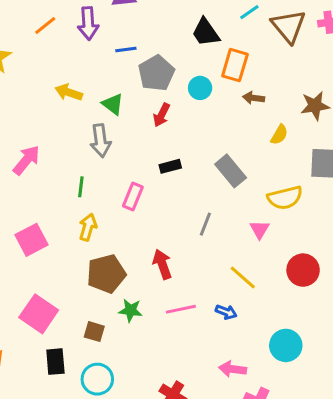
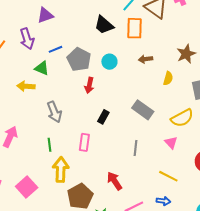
orange rectangle: (235, 65) -> (135, 28), moved
green triangle: (113, 104) -> (42, 68), moved
black rectangle: (170, 166) -> (103, 117), turned -32
yellow arrow: (88, 227) -> (61, 170), size x1.4

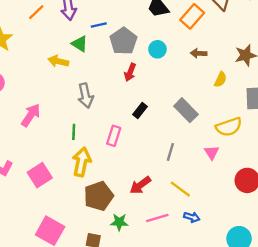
orange rectangle: (135, 28) -> (192, 16), turned 30
yellow line: (168, 176) -> (180, 189), moved
red arrow: (114, 181) -> (140, 185), turned -102

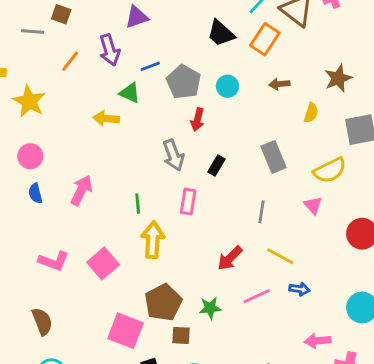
gray arrow: (86, 96) -> (173, 155), moved
gray rectangle: (186, 110) -> (273, 157), turned 30
brown pentagon: (99, 196) -> (163, 302), moved

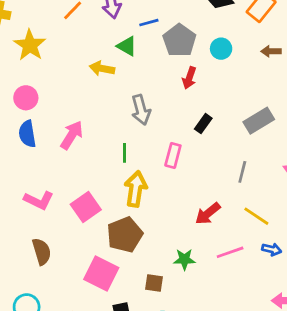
gray arrow: (173, 155) -> (141, 110), moved
gray rectangle: (273, 157) -> (259, 121), turned 76
blue semicircle: (35, 193) -> (27, 134), size x1.4
brown pentagon: (163, 302) -> (125, 235), moved
brown semicircle: (42, 322) -> (42, 252), moved

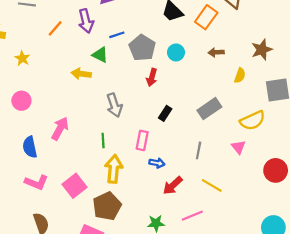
yellow star: (30, 45) -> (22, 58), size x0.6
blue semicircle: (27, 134) -> (30, 147), moved
blue arrow: (272, 249) -> (157, 163), moved

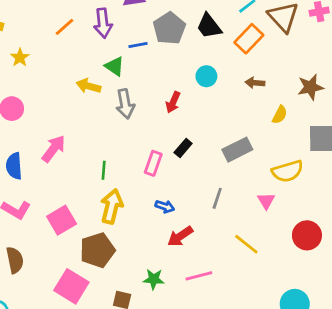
gray pentagon: (142, 48) -> (169, 28), moved
gray arrow: (114, 105) -> (125, 104), moved
pink rectangle: (142, 140) -> (153, 163), moved
yellow line: (212, 185) -> (246, 244), moved

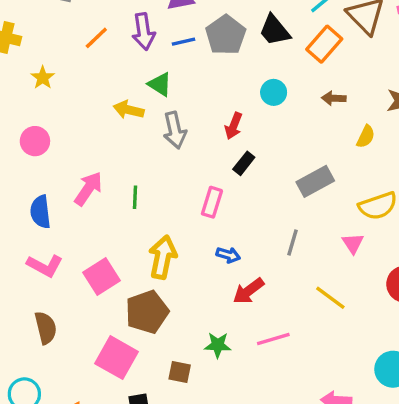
blue line: (138, 45) -> (183, 42), moved
black rectangle: (183, 148) -> (244, 163), moved
green line: (104, 170) -> (135, 197), moved

